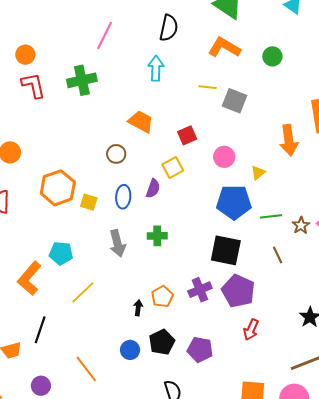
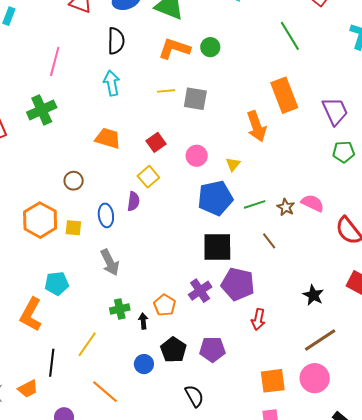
green circle: (272, 56) -> (210, 47), moved
brown circle: (116, 154) -> (74, 181), moved
green cross: (157, 236) -> (120, 309), moved
yellow line: (83, 292) -> (87, 344), moved

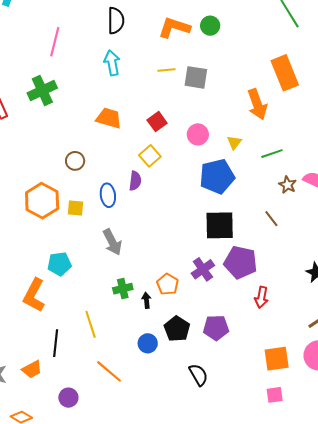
green line: (255, 204) -> (272, 154), moved
yellow line: (87, 344) -> (91, 324), turned -52

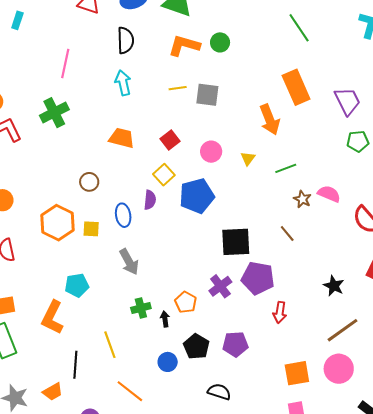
blue pentagon: (217, 176) -> (197, 196), moved
black semicircle: (198, 375) -> (219, 392), turned -40

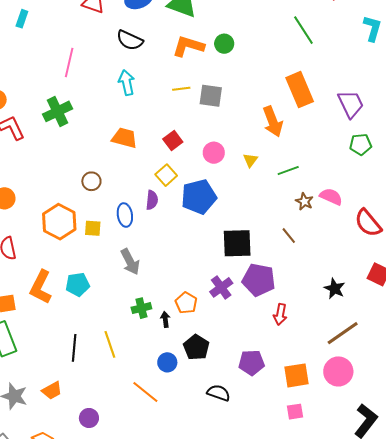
black semicircle: (126, 40) -> (130, 40), turned 116
orange L-shape: (52, 317) -> (41, 287), moved
purple pentagon: (235, 344) -> (251, 363), moved
black line: (75, 365) -> (74, 348), moved
orange line: (130, 391) -> (145, 392), moved

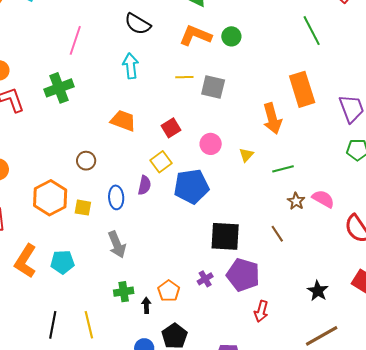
purple cross: (221, 287) -> (205, 279), size x0.7

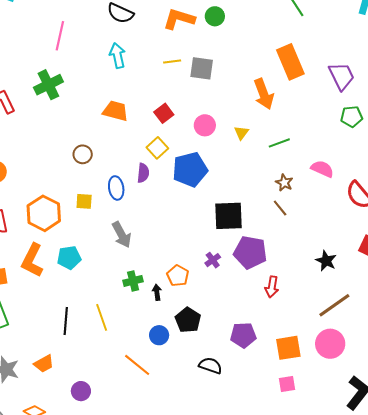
orange hexagon: (50, 198) -> (44, 213), moved
brown star: (296, 201) -> (284, 183), moved

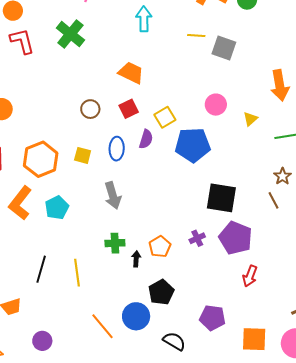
green cross: (48, 85) -> (70, 34), turned -36
red square: (164, 113) -> (129, 109), moved
cyan pentagon: (69, 258) -> (57, 208), turned -30
blue circle: (159, 335) -> (136, 316), moved, size x1.4

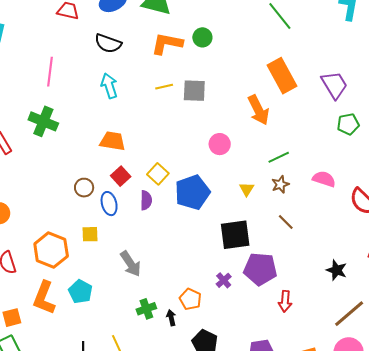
pink circle: (216, 105) -> (220, 144), moved
yellow triangle: (250, 119) -> (247, 189), moved
blue ellipse: (117, 149) -> (109, 204), moved
brown star: (282, 176) -> (280, 184), moved, turned 30

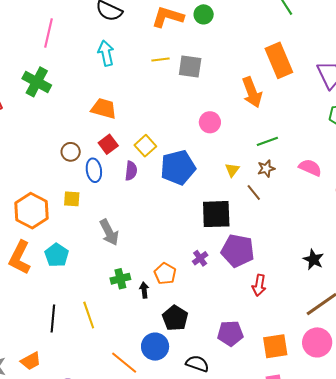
brown line: (286, 222) -> (254, 192), moved

